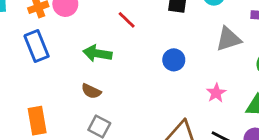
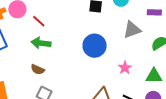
red line: (127, 20) -> (39, 21), moved
blue circle: (174, 60) -> (95, 46), size x1.5

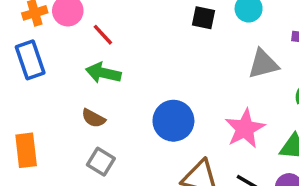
blue circle: (95, 46) -> (173, 121), moved
pink star: (125, 68) -> (245, 129), size x1.6

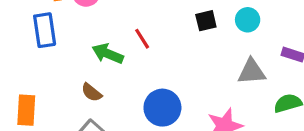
black square: (203, 18) -> (206, 21), turned -35
red line: (103, 35) -> (142, 39), moved

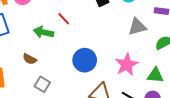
brown semicircle: (92, 92) -> (30, 59), moved

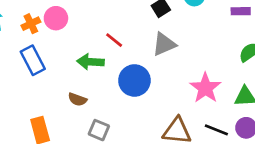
gray triangle: (137, 27) -> (164, 44), moved
blue circle: (85, 60) -> (134, 80), moved

